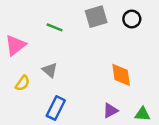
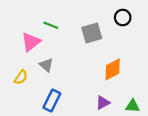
gray square: (96, 17) -> (92, 33), moved
pink triangle: (15, 45) -> (31, 42), moved
orange diamond: (121, 75) -> (113, 69), turned 70

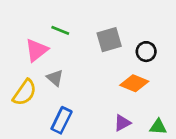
black circle: (123, 18) -> (146, 52), moved
orange diamond: (113, 69) -> (134, 83), turned 50
yellow semicircle: (21, 77) -> (25, 92), size x1.5

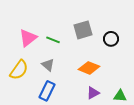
green line: (60, 30) -> (53, 40), moved
gray triangle: (55, 78) -> (48, 65), moved
orange diamond: (134, 83) -> (89, 68), moved

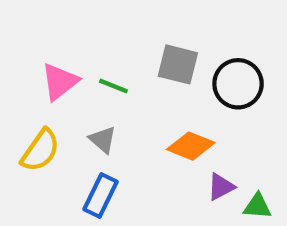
gray square: (83, 30) -> (178, 64), turned 30
black circle: (111, 39) -> (238, 84), size x1.5
purple triangle: (93, 93) -> (221, 187), moved

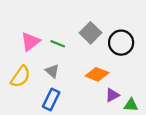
gray square: (178, 64) -> (90, 33), turned 30

